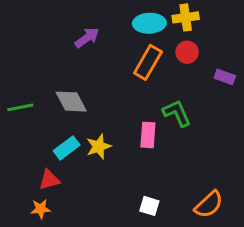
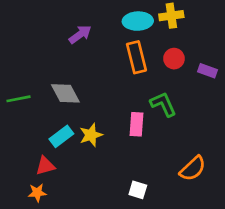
red circle: (187, 52) -> (174, 59), moved
orange rectangle: (148, 62) -> (136, 57), turned -44
orange semicircle: (209, 205) -> (193, 169), moved

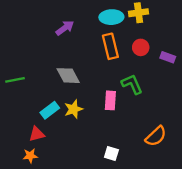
gray diamond: (65, 93) -> (68, 76), moved

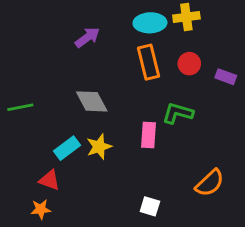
green L-shape: (132, 84) -> (178, 113), turned -50
red triangle: (37, 134) -> (49, 180), turned 35

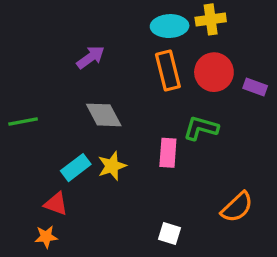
purple arrow: (87, 37) -> (91, 57), moved
red circle: (189, 64) -> (214, 72), size x1.5

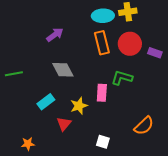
yellow star: (112, 166) -> (79, 106), moved
red triangle: (56, 204) -> (64, 124), moved, turned 49

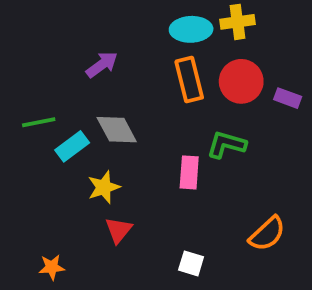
green line: (14, 74) -> (39, 122), moved
cyan rectangle: (46, 102) -> (72, 146), moved
yellow star: (79, 106) -> (104, 187), moved

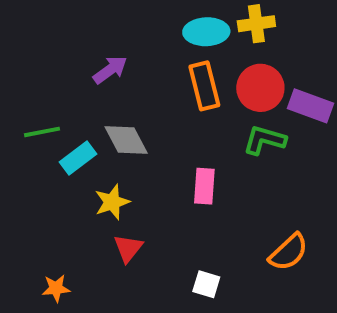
purple rectangle: (288, 98) -> (311, 106), size x1.5
green L-shape: (226, 145) -> (264, 140), moved

